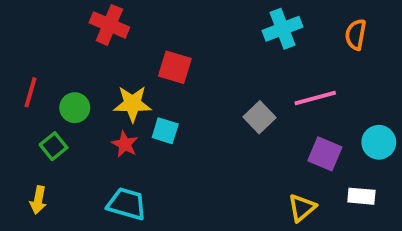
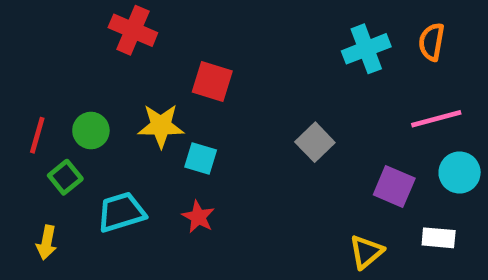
cyan cross: (283, 29) -> (366, 49), moved
red line: (30, 92) -> (37, 135), moved
pink line: (315, 98) -> (436, 119), moved
red star: (125, 144) -> (198, 217), moved
cyan trapezoid: (127, 204) -> (121, 212), moved, turned -33

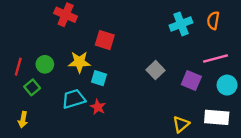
purple square: (394, 186) -> (191, 80), moved
cyan trapezoid: (121, 212) -> (74, 99), moved
white rectangle: (439, 238) -> (217, 117), size x1.5

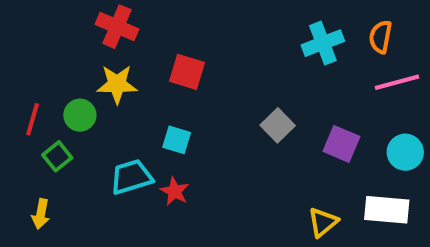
pink line: (216, 59) -> (397, 82), moved
yellow star: (79, 62) -> (117, 84), moved

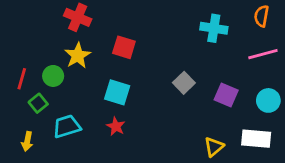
orange semicircle: (381, 37) -> (262, 16), moved
cyan cross: (323, 43) -> (214, 28), turned 30
yellow star: (117, 84) -> (78, 56), turned -30
cyan square: (177, 140) -> (117, 92), size x1.4
cyan trapezoid: (131, 177) -> (67, 126), moved

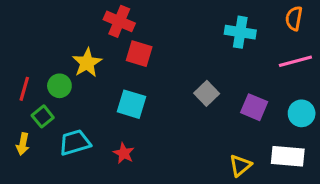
red cross: (78, 17) -> (119, 21), moved
red star: (116, 126) -> (124, 153), moved
yellow arrow: (27, 141) -> (23, 144), moved

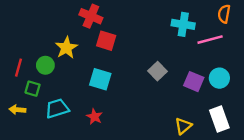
pink line: (295, 61) -> (210, 40), moved
cyan circle: (302, 113) -> (219, 78), moved
green square: (43, 116) -> (33, 89), turned -35
yellow arrow: (23, 144) -> (17, 110), turned 84
white rectangle: (288, 156) -> (219, 119), turned 65

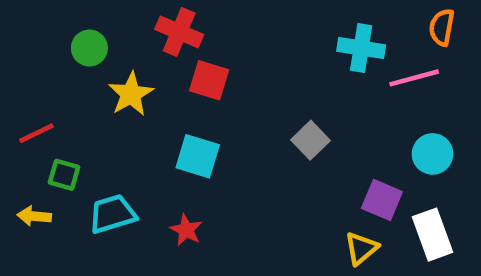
green circle: (45, 65) -> (89, 48), moved
red line: (19, 68) -> (36, 133), turned 48
purple square: (194, 82) -> (382, 200), moved

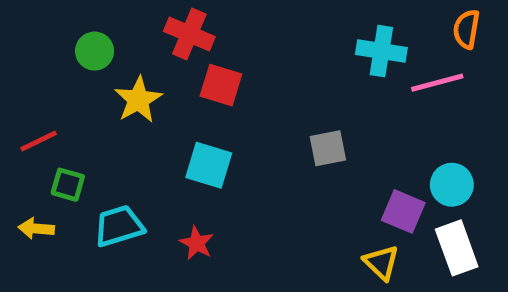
gray square: (310, 140) -> (328, 148), turned 33
cyan circle: (433, 154) -> (452, 185), moved
yellow triangle: (361, 248) -> (381, 262), turned -36

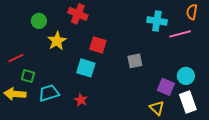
red square: (221, 85) -> (98, 45), moved
yellow arrow: (36, 228) -> (15, 94), size x1.5

